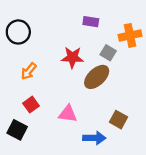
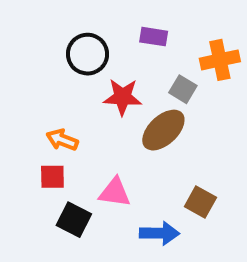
black circle: (18, 32) -> (87, 54), moved
orange arrow: (29, 71) -> (62, 140), moved, turned 72
red square: (31, 105) -> (52, 177), turned 35
black square: (17, 130) -> (74, 220), moved

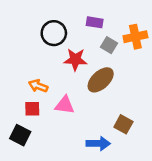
gray square: (183, 89) -> (109, 45), moved
pink triangle: (115, 192) -> (65, 105), moved
black square: (74, 220) -> (20, 135), moved

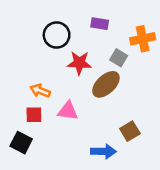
gray square: (109, 45) -> (119, 58), moved
brown square: (123, 124) -> (130, 131), turned 30

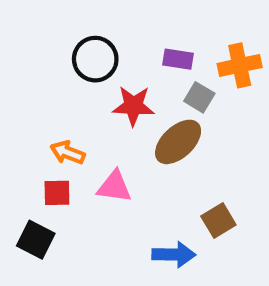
purple rectangle: (100, 24) -> (178, 59), moved

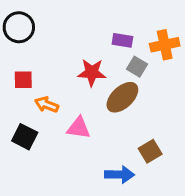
black circle: (95, 59) -> (19, 27), moved
red square: (57, 193) -> (23, 80), moved
black square: (36, 240) -> (25, 137), moved

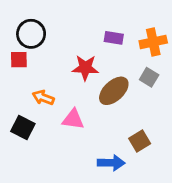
black circle: (19, 27) -> (31, 34), moved
gray square: (137, 67) -> (149, 77), moved
red square: (23, 80) -> (19, 60), moved

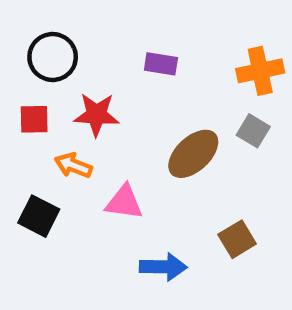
purple rectangle: (114, 38) -> (161, 64), moved
red square: (19, 60) -> (34, 119), moved
red star: (85, 68) -> (96, 115), moved
blue arrow: (111, 163) -> (163, 267), moved

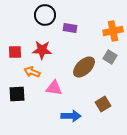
black circle: (53, 57) -> (45, 15), moved
black square: (39, 216) -> (17, 94), turned -30

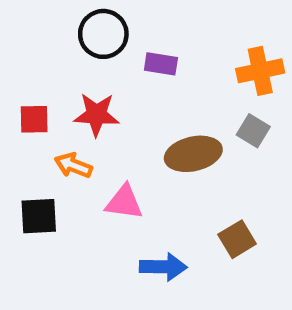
brown ellipse: (84, 67) -> (193, 154), turned 30

